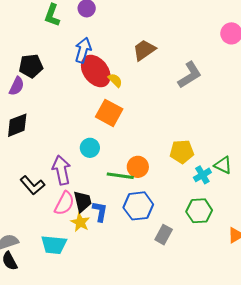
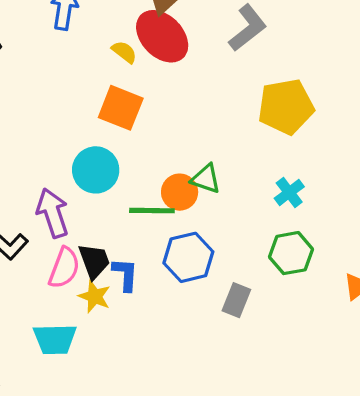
red ellipse: (96, 71) -> (162, 36), moved
cyan circle: (90, 148) -> (96, 170), size x1.4
yellow pentagon: (182, 152) -> (286, 107), moved, size x1.4
green triangle: (223, 165) -> (206, 179), moved

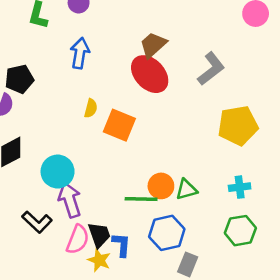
yellow semicircle: (124, 52) -> (91, 108), moved, turned 66
cyan circle: (96, 170) -> (58, 172), moved
green triangle: (206, 179) -> (187, 190), moved, turned -35
cyan cross: (289, 192) -> (240, 187), turned 30
gray rectangle: (236, 300) -> (188, 264), moved

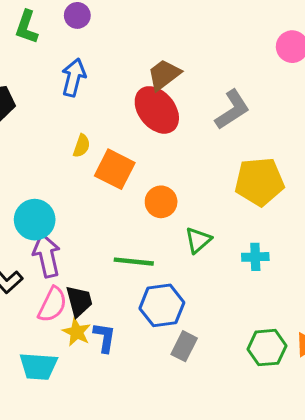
orange circle: (161, 186) -> (161, 202), moved
green triangle: (187, 190) -> (198, 240), moved, turned -30
green hexagon: (240, 231) -> (267, 348), moved
blue L-shape: (121, 245) -> (105, 337), moved

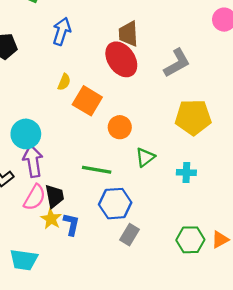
brown trapezoid: (164, 75) -> (128, 34), turned -60
cyan trapezoid: (38, 366) -> (24, 260), moved

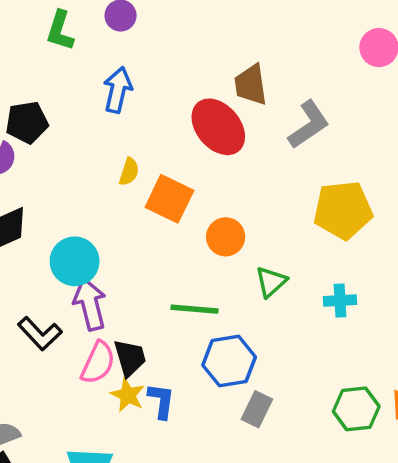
brown trapezoid: (128, 34) -> (251, 85), moved

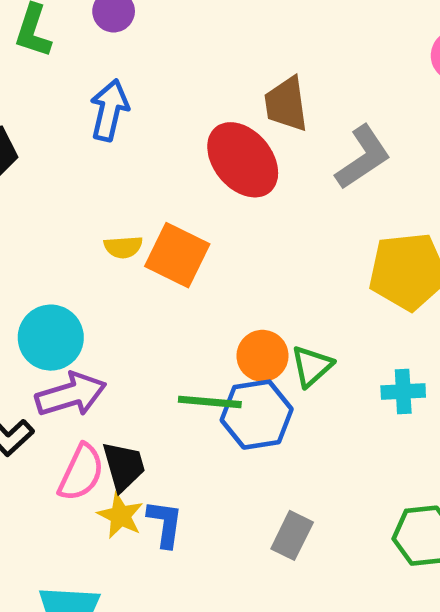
yellow semicircle: (129, 172) -> (123, 247), moved, turned 68
orange circle: (226, 237) -> (263, 356), moved
purple arrow: (90, 304) -> (71, 395), turned 87
blue hexagon: (229, 361) -> (257, 415), moved

